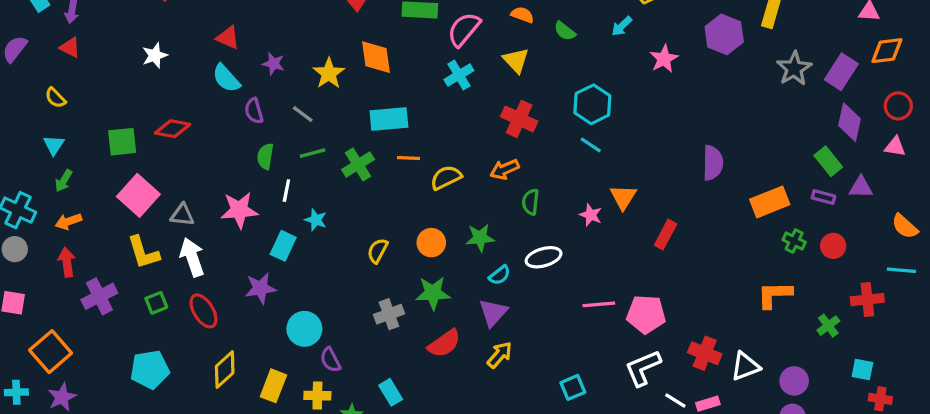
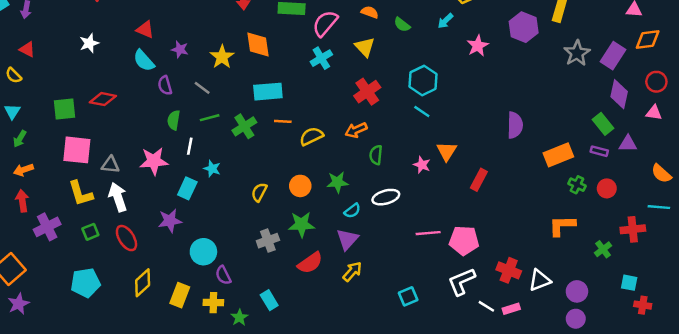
red triangle: (70, 47) -> (27, 49), moved
red cross: (519, 119) -> (367, 92), turned 30
pink square: (138, 195) -> (77, 150), turned -36

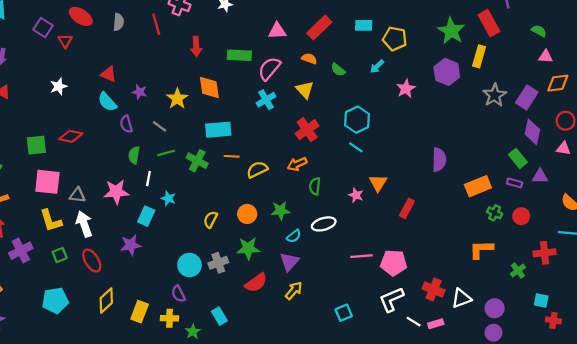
green cross: (244, 126) -> (197, 161), turned -30
cyan circle: (203, 252) -> (189, 265), moved

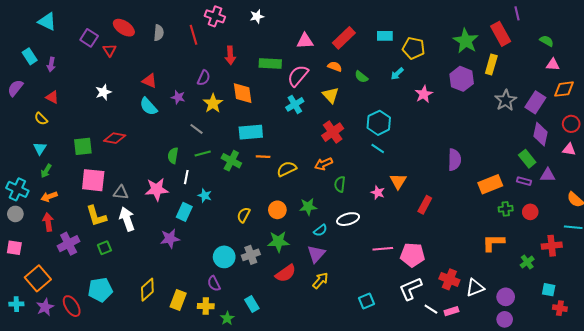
purple semicircle: (126, 124) -> (204, 78), moved, turned -140
green cross: (495, 213) -> (506, 209), turned -32
red ellipse: (92, 261) -> (72, 306), moved

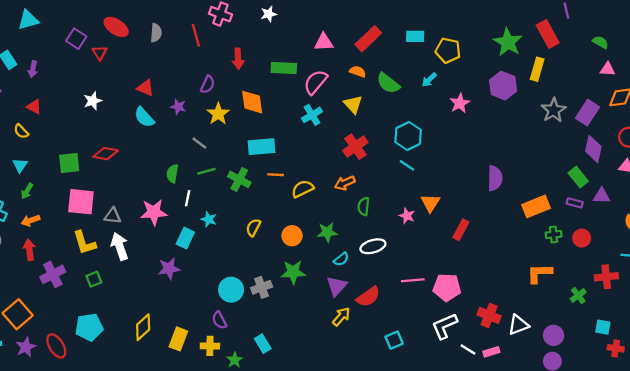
cyan triangle: (47, 21) -> (28, 20), turned -42
green semicircle: (361, 77) -> (388, 83), size x1.5
yellow semicircle: (244, 215) -> (253, 227), moved
red semicircle: (286, 273) -> (368, 297), moved

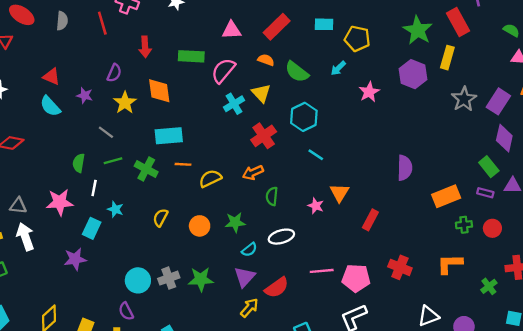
cyan cross: (312, 115) -> (234, 104), moved
cyan hexagon: (408, 136) -> (304, 117), moved
green star: (293, 272) -> (201, 279), moved
red cross: (489, 315) -> (400, 267), moved

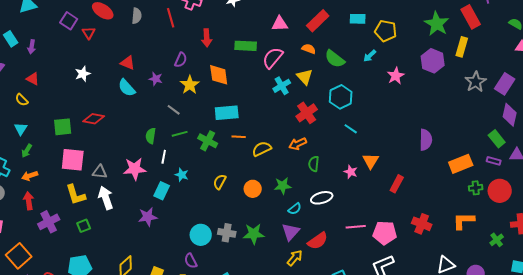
red circle: (492, 228) -> (500, 191), size x1.5
gray cross: (169, 278) -> (227, 233), turned 30

